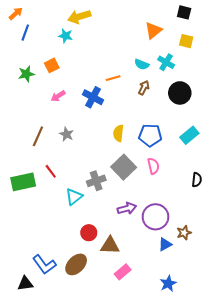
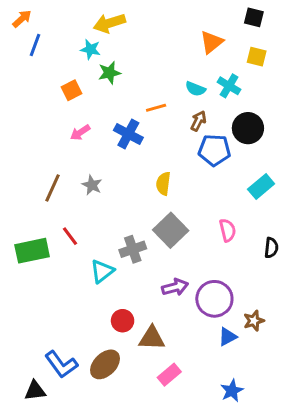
green star: (26, 74) -> (109, 73), moved
blue pentagon: (150, 135) -> (214, 150), moved
pink semicircle: (153, 166) -> (228, 230), moved

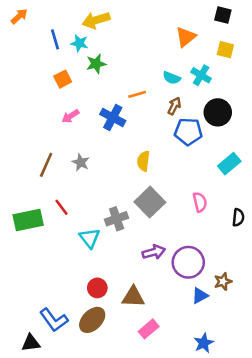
blue line: (35, 45) -> (55, 39), moved, turned -36
cyan triangle: (102, 271) -> (90, 238), turned -30
red circle: (123, 321) -> (97, 288), moved

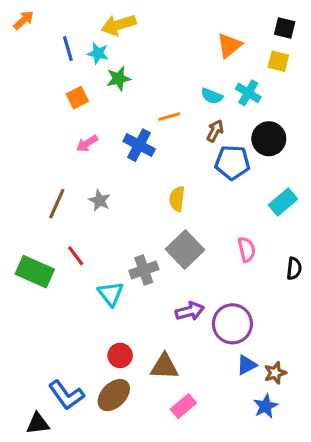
black square: (223, 15) -> (285, 28), moved
green rectangle: (28, 220) -> (35, 272), turned 36
brown star: (223, 281) -> (275, 373), moved
blue star: (204, 343) -> (266, 406), moved

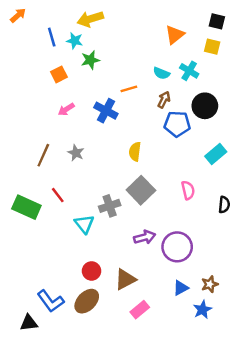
blue triangle: (247, 365) -> (181, 288), moved
brown triangle: (164, 367) -> (125, 279), turned -30

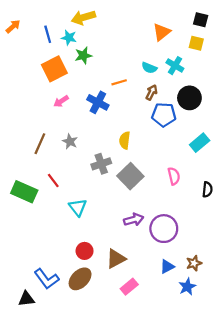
orange arrow: (18, 15) -> (13, 26), moved
orange square: (59, 74) -> (54, 69), size x1.6
gray cross: (110, 206) -> (101, 164), moved

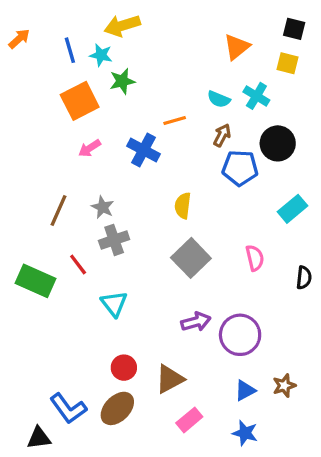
gray cross: (101, 164) -> (114, 240), moved
blue star: (187, 287) -> (245, 433), moved, turned -30

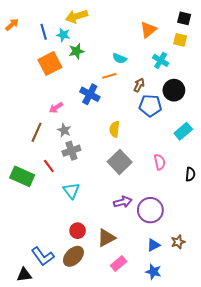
cyan semicircle: (219, 99) -> (120, 58), moved
pink arrow: (90, 148) -> (56, 108), moved

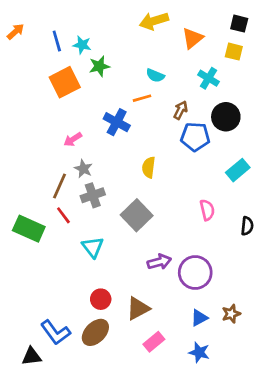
yellow arrow: (77, 16) -> (154, 21), moved
brown line: (37, 132) -> (59, 186), moved
gray square: (120, 162) -> (137, 215), moved

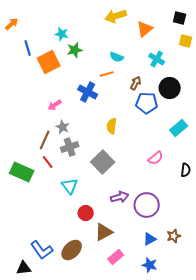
blue line: (57, 41) -> (28, 48), moved
yellow square: (234, 52) -> (186, 41), moved
pink semicircle: (207, 210) -> (156, 158), turned 63
red circle: (101, 299) -> (86, 213), moved

